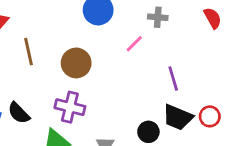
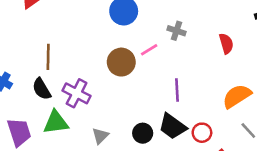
brown line: (29, 52) -> (48, 57), moved
brown circle: (76, 63) -> (121, 62), moved
black semicircle: (19, 113) -> (42, 89), moved

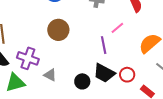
pink line: (149, 50) -> (117, 28), moved
gray triangle: (100, 136) -> (50, 75), moved, turned -40

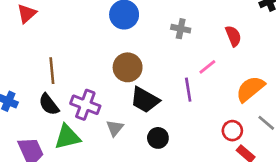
black trapezoid: (104, 73) -> (145, 100), moved
gray triangle: (50, 75) -> (115, 128), turned 40
red circle: (127, 75) -> (232, 131), moved

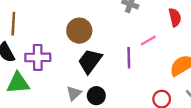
black trapezoid: (145, 100) -> (90, 61), turned 88
purple cross: (85, 105) -> (38, 57), turned -30
gray triangle: (115, 128) -> (74, 93), moved

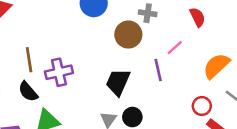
brown circle: (79, 31) -> (128, 35), moved
purple cross: (38, 57) -> (59, 72), moved

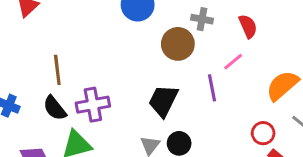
red semicircle: (197, 17) -> (248, 26), moved
purple cross: (59, 72) -> (93, 105), moved

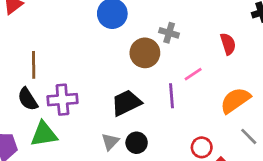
red semicircle: (248, 26) -> (228, 44), moved
black trapezoid: (163, 101) -> (126, 103), turned 32
red circle: (263, 133) -> (202, 147), moved

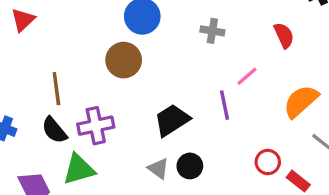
brown circle: (145, 53) -> (124, 60), moved
gray triangle: (110, 142) -> (158, 169), turned -30

